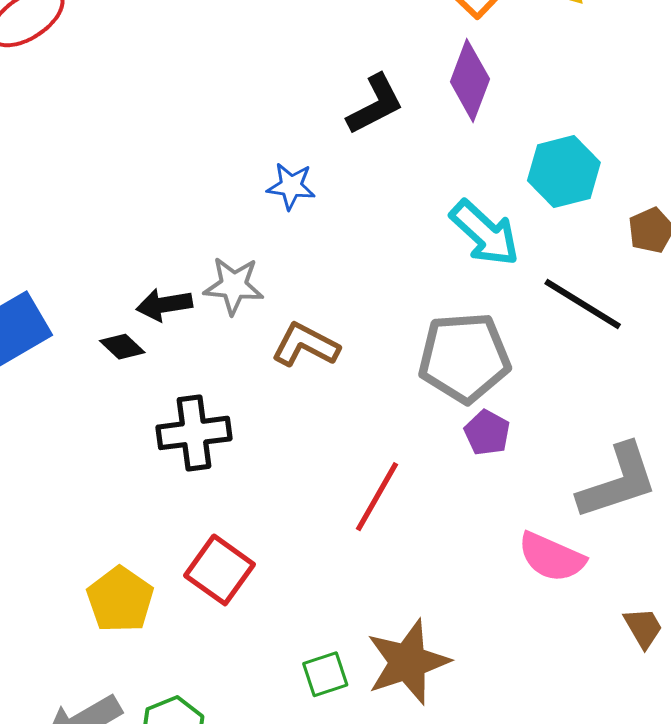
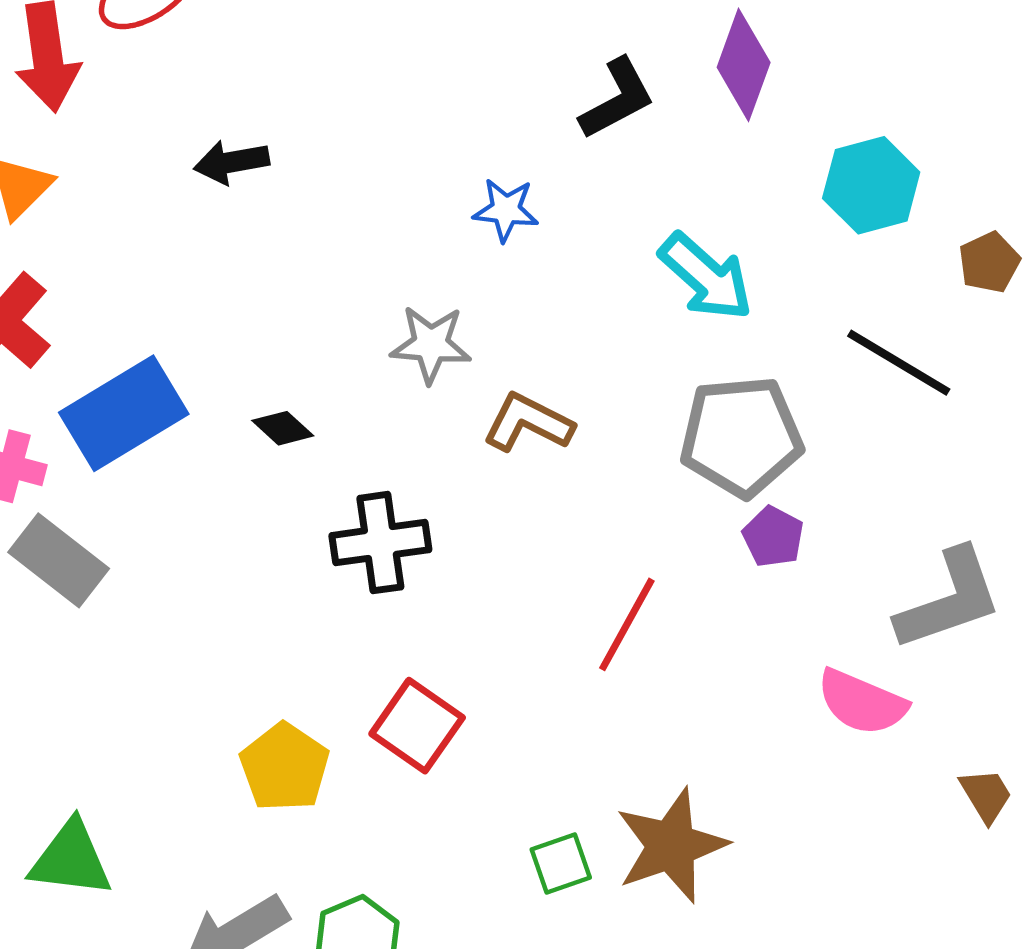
cyan arrow: (485, 233) -> (706, 277), moved
black arrow: (164, 305) -> (231, 162), moved

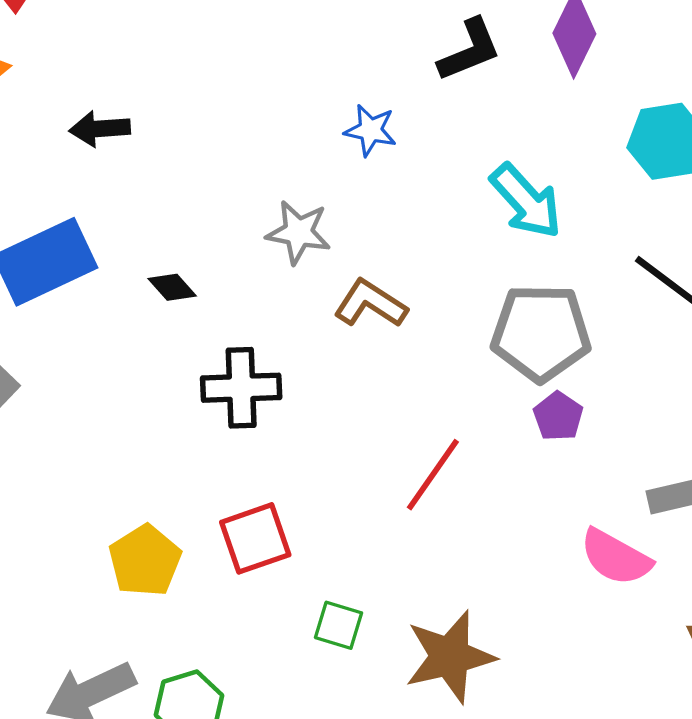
black arrow: (231, 162) -> (100, 129), moved
red square: (417, 726) -> (255, 538), turned 30
green square: (561, 863) -> (339, 625), moved, turned 30

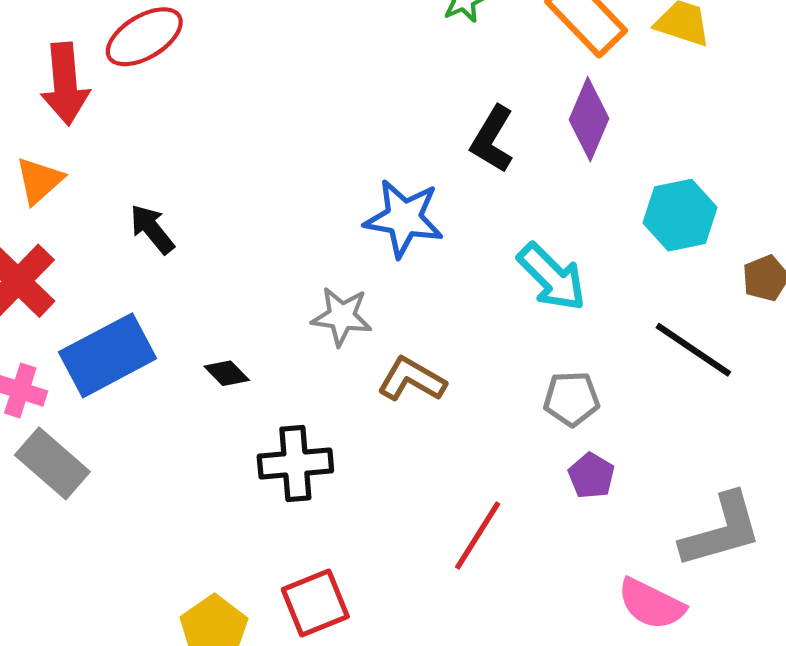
black L-shape: (470, 50) -> (492, 139), turned 146
black arrow: (100, 129) -> (152, 229), turned 58
blue star: (370, 130) -> (404, 218), size x1.6
gray pentagon: (541, 333) -> (572, 399), size x0.6

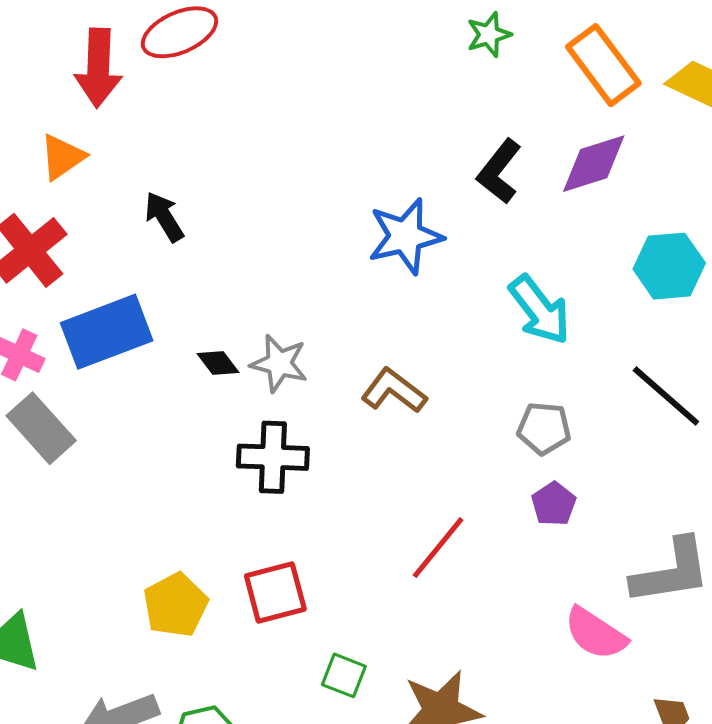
purple diamond: (589, 119) -> (594, 164), turned 42
blue star: (404, 218) -> (405, 236), turned -30
gray star: (342, 316) -> (279, 363), moved

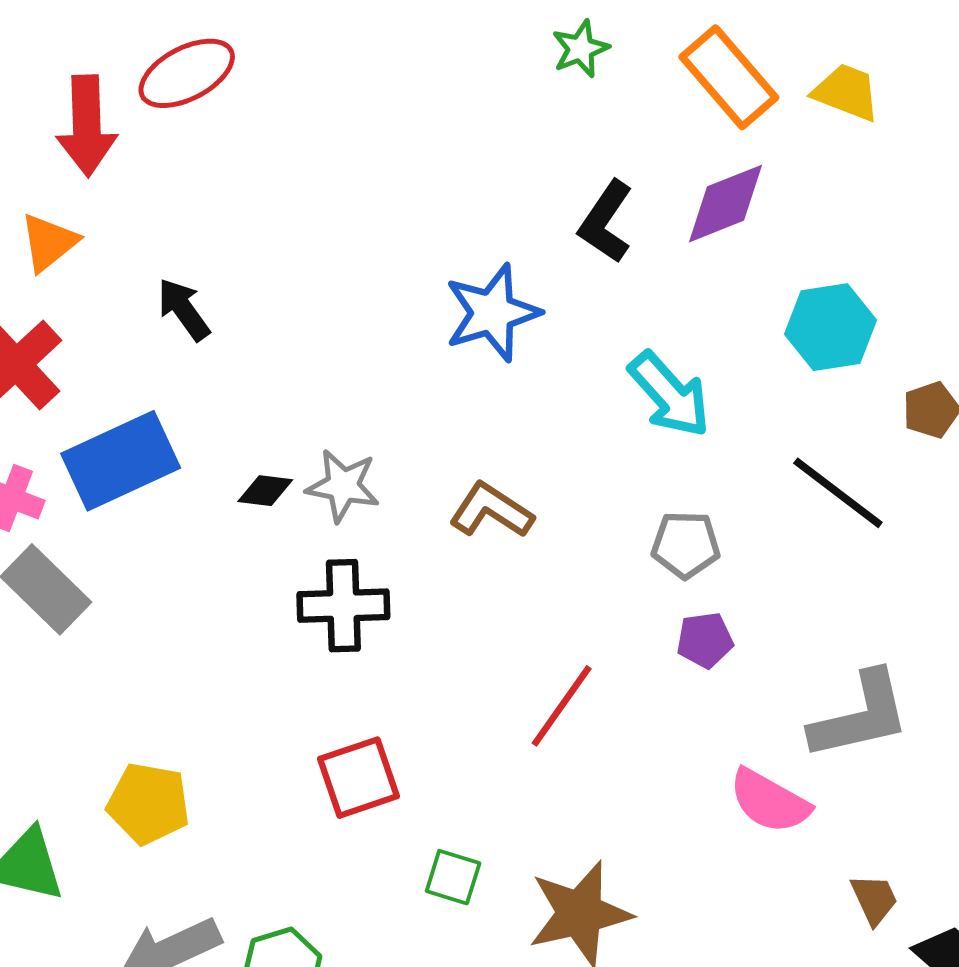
black diamond: (218, 363) -> (265, 491), turned -42
purple pentagon: (554, 504) -> (705, 640), turned 30
yellow pentagon: (175, 605) -> (148, 803), moved, turned -30

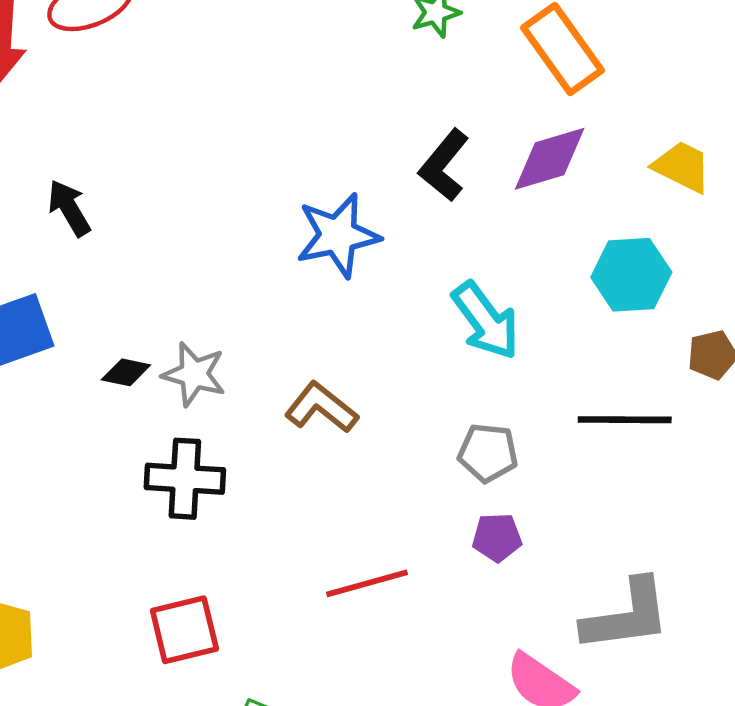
yellow trapezoid: (846, 92) -> (682, 167), moved
black line: (838, 493) -> (625, 420), turned -42
red line: (562, 706) -> (367, 583), turned 34

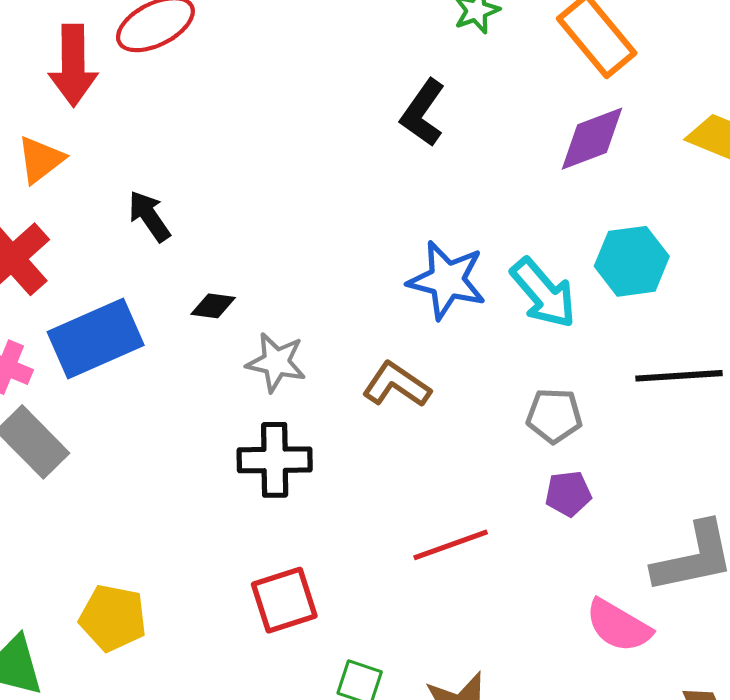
black L-shape: (444, 165) -> (423, 113), moved
blue star: (338, 235) -> (447, 280), moved, turned 30
cyan hexagon: (631, 275) -> (632, 261), moved
black diamond: (126, 372) -> (213, 306), moved

